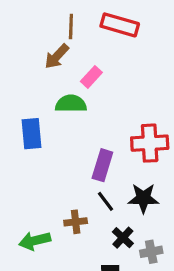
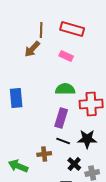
pink rectangle: (91, 77) -> (66, 56), moved, turned 72
green semicircle: (71, 104) -> (65, 89), moved
black line: (106, 201) -> (63, 141), turned -32
green arrow: (35, 241) -> (18, 166), turned 36

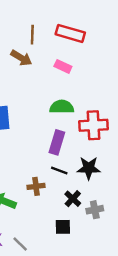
brown arrow: (32, 49) -> (21, 58), turned -102

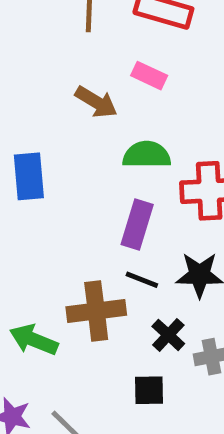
brown arrow: (21, 58) -> (96, 102), moved
brown cross: (36, 186) -> (96, 311), size x1.6

